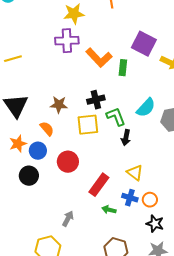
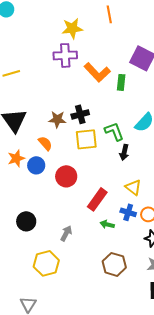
black cross: (96, 100) -> (80, 114), moved
black circle: (29, 176) -> (26, 221), moved

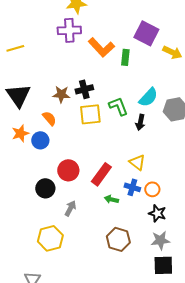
black arrow: (124, 152) -> (140, 122), moved
red circle: (66, 176) -> (68, 170), moved
black circle: (26, 221) -> (45, 188), moved

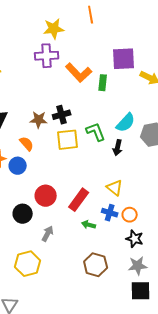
purple square: (146, 33) -> (124, 59), turned -30

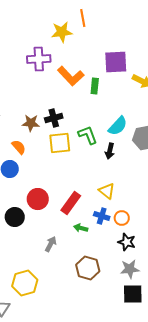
yellow star: (54, 29) -> (62, 32), moved
gray arrow: (48, 234) -> (51, 244), moved
yellow hexagon: (28, 264) -> (25, 283), moved

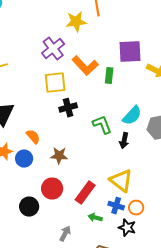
purple cross: (39, 59) -> (53, 49), turned -35
brown star: (31, 123) -> (59, 156), moved
yellow square: (60, 143) -> (55, 83), moved
yellow triangle: (107, 191) -> (121, 181), size x1.4
black star: (127, 242) -> (127, 228), moved

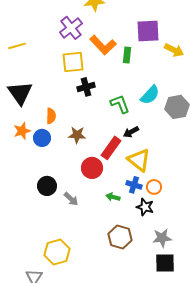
orange semicircle: (33, 137) -> (51, 116), turned 42
black arrow: (124, 141) -> (131, 132), moved, turned 49
red circle: (52, 189) -> (92, 168), moved
red rectangle: (85, 193) -> (111, 148), moved
gray arrow: (65, 234) -> (71, 199), moved, turned 105

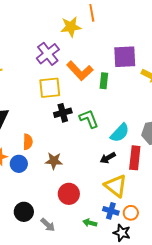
cyan semicircle: (150, 95) -> (120, 133), moved
green L-shape: (120, 104) -> (89, 119), moved
red rectangle: (111, 148) -> (135, 158), moved, turned -30

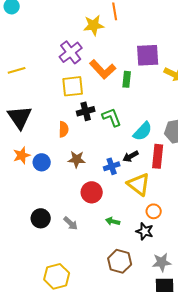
orange semicircle: (28, 142) -> (64, 129), moved
blue cross: (111, 211) -> (112, 166), moved, turned -35
black circle: (24, 212) -> (41, 218), moved

